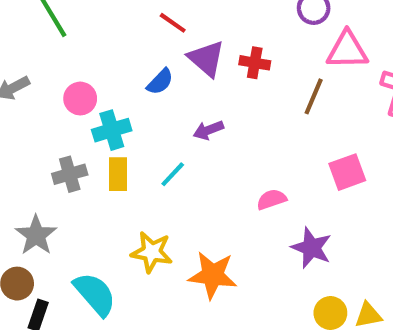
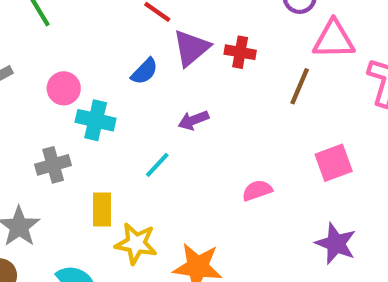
purple triangle: (206, 59) -> (191, 48), turned 39
cyan cross: (112, 130) -> (96, 120), turned 30
yellow rectangle: (118, 174) -> (102, 210), moved
purple star: (311, 248) -> (336, 244), moved

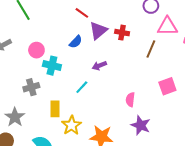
pink semicircle: (257, 190) -> (130, 100), turned -64
yellow star: (136, 244) -> (72, 125), turned 30
purple star: (336, 244) -> (141, 125), moved

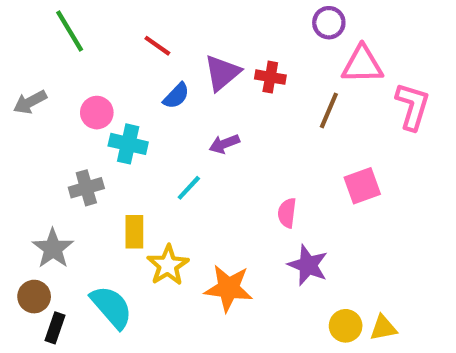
red line: (82, 13) -> (157, 46), moved

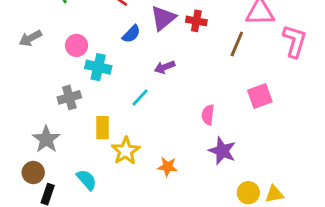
orange star: (229, 288) -> (167, 167), size x0.6
cyan semicircle: (111, 307) -> (87, 180), size x0.7

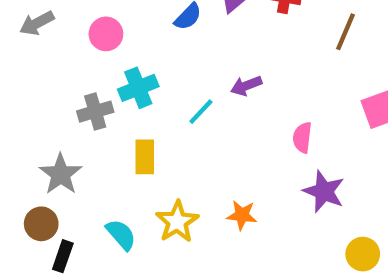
cyan cross: (98, 67) -> (138, 88), moved, turned -35
purple arrow: (165, 67) -> (246, 86), moved
yellow star: (126, 151) -> (177, 222), moved

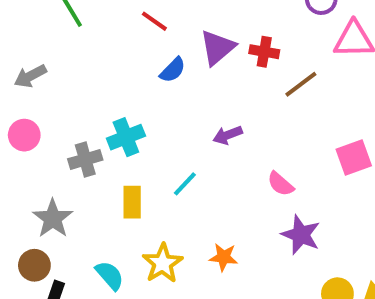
brown line: (345, 32) -> (301, 84), moved, turned 30
pink circle: (106, 34) -> (24, 135), moved
cyan line: (201, 112) -> (185, 184), moved
pink semicircle: (302, 137) -> (281, 184), turned -56

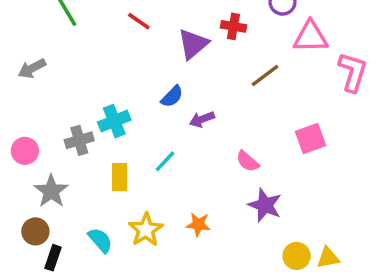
red cross: (264, 52) -> (233, 26), moved
blue semicircle: (173, 70) -> (172, 96), moved
pink circle: (24, 135) -> (25, 151), moved

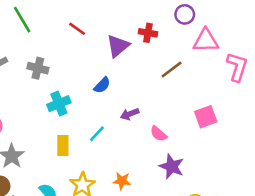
purple arrow: (202, 119) -> (130, 114), moved
gray cross: (79, 140) -> (38, 68), moved, turned 30

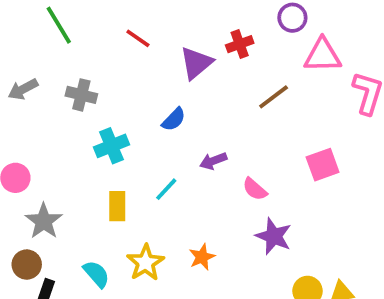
red cross: (148, 33) -> (240, 44), turned -30
orange star: (122, 181) -> (202, 257), turned -30

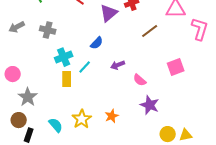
cyan line: (166, 189) -> (85, 67), moved
yellow rectangle: (117, 206) -> (67, 79), moved

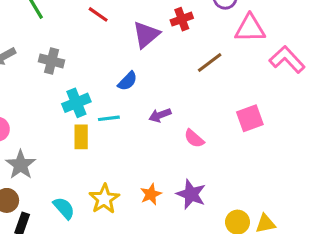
pink L-shape: (200, 29) -> (287, 59), turned -60
cyan line: (85, 67) -> (109, 118), turned 40
purple star: (150, 105) -> (191, 194), moved

